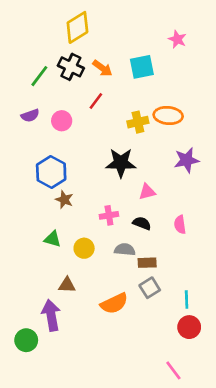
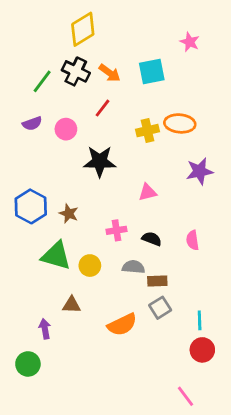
black star: (121, 163) -> (100, 161), moved
blue hexagon: (51, 172) -> (31, 206), moved
pink triangle: (147, 192) -> (147, 192), moved
green triangle: (52, 239) -> (56, 256), size x1.6
purple arrow: (51, 315) -> (45, 329), moved, size x0.6

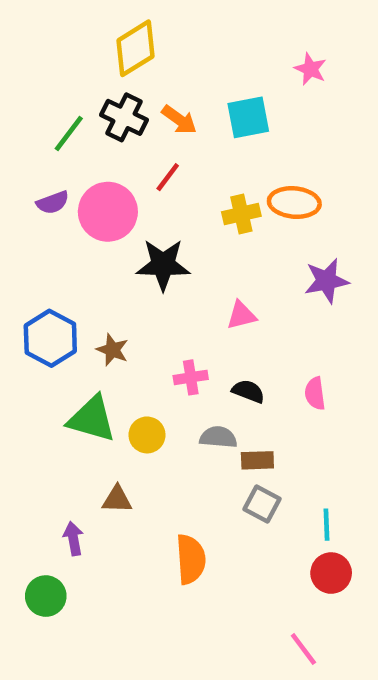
pink circle: (66, 129) -> (108, 212), size x1.6
gray square: (160, 308) -> (262, 504), turned -30
orange semicircle: (122, 325) -> (191, 559), moved, turned -68

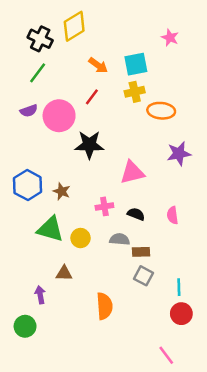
black cross: (124, 117) -> (40, 39), moved
yellow cross: (241, 214) -> (135, 92), moved
pink triangle: (241, 315) -> (132, 172), size x1.5

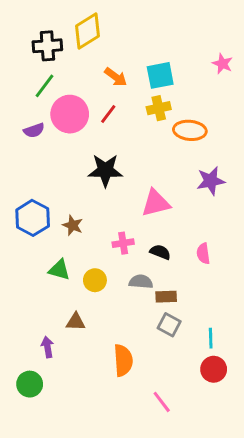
pink star: (170, 38) -> (223, 64), moved
black cross: (40, 39) -> (47, 46), turned -30
pink circle: (59, 116) -> (70, 114), moved
green triangle: (50, 229) -> (59, 270), size x0.7
pink line: (166, 355) -> (162, 402), moved

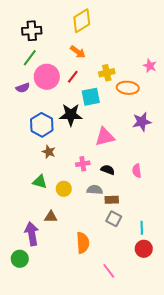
yellow diamond: (88, 31) -> (82, 21), moved
pink star: (223, 64) -> (150, 66), moved
cyan square: (160, 75) -> (91, 97), moved
blue hexagon: (33, 218) -> (42, 125), moved
purple arrow: (47, 347) -> (32, 234), size x1.6

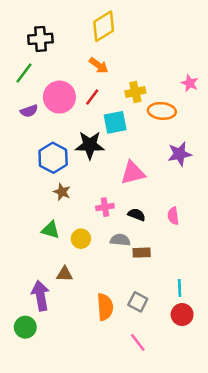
green line: (30, 58) -> (24, 73), moved
gray square: (114, 219) -> (138, 302), moved

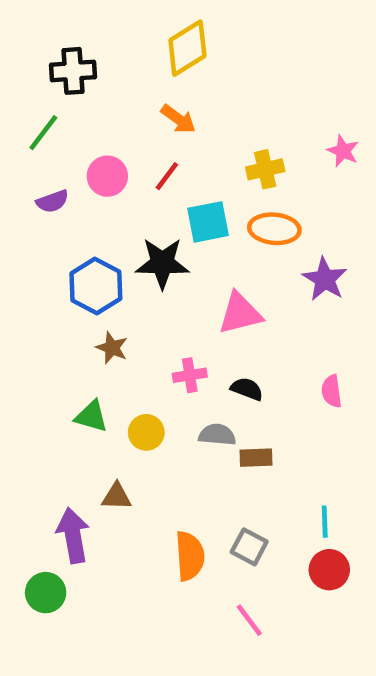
yellow cross: (135, 92) -> (265, 169), moved
pink circle: (59, 97) -> (107, 176), size x0.7
orange ellipse: (162, 111) -> (274, 229), moved
purple star: (180, 154) -> (325, 279), turned -30
pink semicircle: (173, 216) -> (332, 391), moved

